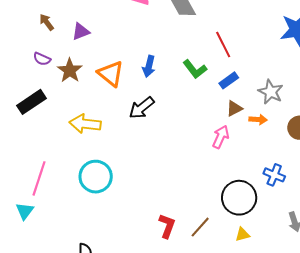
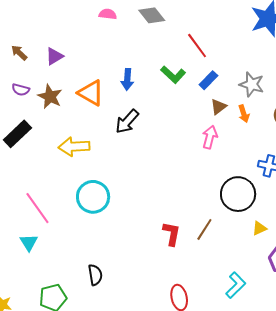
orange arrow: (258, 119) -> (244, 114), turned 78
pink line: (39, 178) -> (37, 208), turned -44
yellow triangle: (243, 234) -> (259, 228), moved

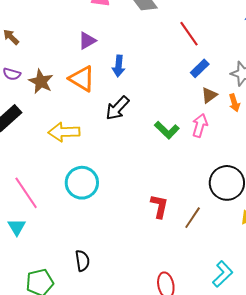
purple triangle: (54, 56) -> (87, 41), moved
green L-shape: (173, 75) -> (167, 130), moved
red L-shape: (172, 234) -> (159, 206), moved

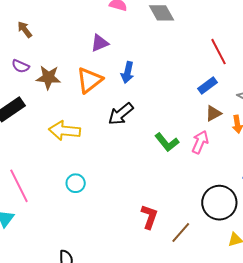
red line: (189, 34) -> (218, 52), moved
orange triangle: (82, 79) -> (89, 80), turned 44
brown star: (41, 81) -> (48, 77), turned -30
cyan circle: (82, 183) -> (76, 183), size x0.6

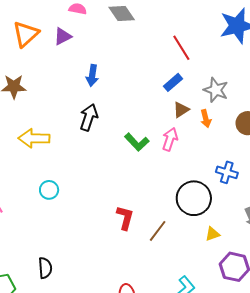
purple triangle: (100, 43) -> (63, 36), moved
orange triangle: (89, 80) -> (26, 34), moved
black arrow: (121, 114) -> (89, 117), turned 152

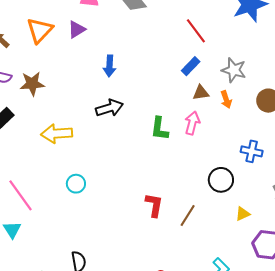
brown triangle: (181, 110) -> (201, 93), turned 30
black arrow: (89, 117) -> (109, 108), turned 60
green L-shape: (137, 142) -> (159, 129), turned 55
black circle: (194, 198) -> (221, 180), size x0.7

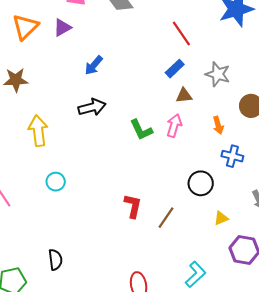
blue arrow: (109, 66) -> (94, 65), turned 35
orange arrow: (226, 100) -> (218, 125), moved
green L-shape: (159, 129) -> (141, 130), turned -35
yellow arrow: (57, 134) -> (38, 131), turned 84

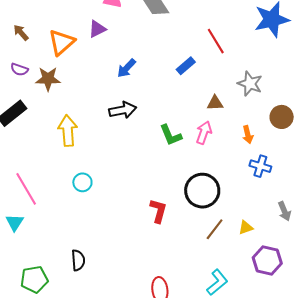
orange triangle: (25, 27) -> (62, 42), moved
blue rectangle: (175, 69) -> (186, 66), moved
black circle: (201, 183) -> (202, 191), moved, size x1.4
brown line: (166, 218) -> (215, 229), moved

